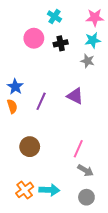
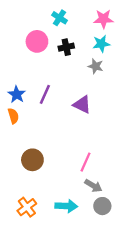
purple line: (41, 101) -> (45, 94), moved
cyan arrow: (49, 190) -> (66, 206), moved
gray circle: (86, 197) -> (102, 206), moved

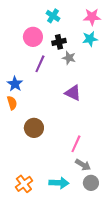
gray star: (96, 66) -> (69, 58), moved
purple line: (45, 94) -> (40, 64), moved
brown circle: (32, 160) -> (34, 128), moved

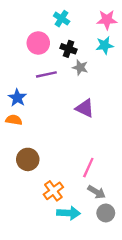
black cross: (59, 42) -> (69, 49), turned 32
purple line: (40, 64) -> (46, 74), turned 54
orange semicircle: (12, 103) -> (14, 120), turned -64
brown circle: (34, 128) -> (28, 159), moved
orange cross: (24, 184) -> (53, 191), moved

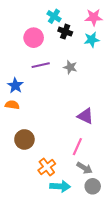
black cross: (69, 49) -> (65, 32), moved
gray star: (80, 67) -> (70, 67), moved
purple triangle: (85, 108) -> (86, 116), moved

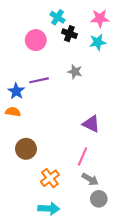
purple line: (41, 65) -> (39, 80), moved
cyan arrow: (60, 186) -> (49, 209), moved

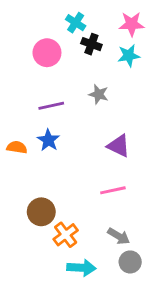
blue star: (16, 91) -> (48, 140), moved
purple triangle: (91, 124) -> (119, 146), moved
brown circle: (26, 149) -> (41, 212), moved
pink line: (83, 156) -> (113, 190), moved, turned 54
cyan arrow: (49, 209) -> (81, 268), moved

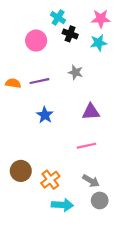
blue star: (48, 140) -> (45, 115), moved
purple triangle: (119, 146) -> (91, 112), turned -30
orange semicircle: (17, 147) -> (13, 83), moved
brown circle: (41, 212) -> (21, 171), moved

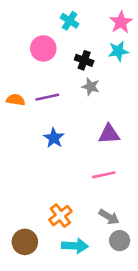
pink star: (101, 19) -> (121, 22), turned -30
black cross: (70, 34) -> (84, 60), moved
brown circle: (21, 171) -> (25, 242), moved

